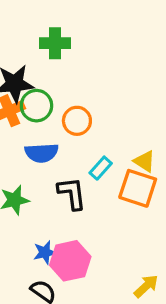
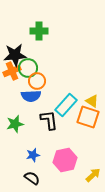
orange circle: (77, 121) -> (37, 81), moved
cyan rectangle: (101, 168) -> (66, 105), size x1.6
pink hexagon: (70, 261) -> (65, 160), moved

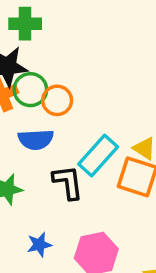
green cross: (39, 31) -> (25, 24), moved
orange circle: (37, 81) -> (57, 100), moved

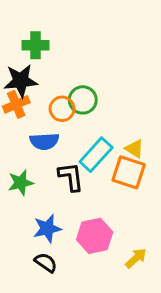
green circle: (30, 90) -> (83, 100), moved
blue star: (39, 245) -> (47, 229), size x1.4

